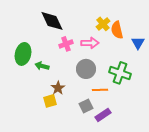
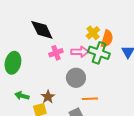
orange semicircle: (117, 30) -> (107, 39), turned -150
green arrow: (42, 66) -> (22, 96), moved
green cross: (120, 73) -> (99, 53), moved

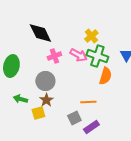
orange semicircle: (107, 39) -> (105, 76), moved
pink arrow: (80, 52) -> (78, 55), turned 30
gray circle: (76, 78) -> (45, 81), moved

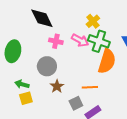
pink cross: (54, 56) -> (56, 41), turned 32
orange semicircle: (105, 76) -> (107, 61), size x1.4
brown star: (46, 100) -> (57, 86), moved
yellow square: (38, 113) -> (26, 98), moved

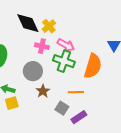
yellow cross: (93, 21) -> (49, 26), moved
green cross: (99, 41) -> (64, 61), moved
gray square: (76, 103) -> (62, 108), turned -32

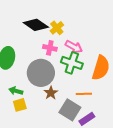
black diamond: (28, 23) -> (36, 25), turned -30
gray circle: (33, 71) -> (41, 73), size x1.4
gray square: (62, 108) -> (70, 110), size x1.5

